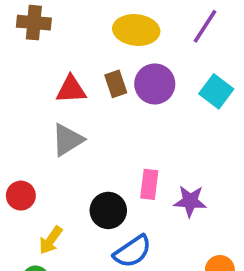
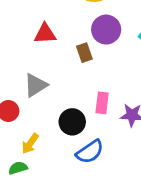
brown rectangle: (116, 84) -> (84, 53), moved
gray triangle: (67, 140) -> (36, 85), moved

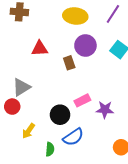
gray triangle: (36, 85) -> (21, 87), moved
pink rectangle: (102, 103) -> (82, 100), turned 56
green semicircle: (18, 168) -> (50, 149), moved, turned 112

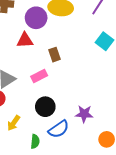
purple circle: (85, 46) -> (36, 18), moved
pink rectangle: (82, 100) -> (39, 76), moved
purple star: (105, 110) -> (84, 114), moved

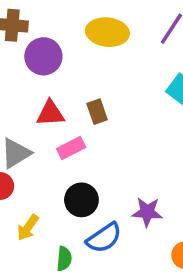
purple circle: (36, 18) -> (43, 56), moved
red triangle: (25, 40) -> (50, 113), moved

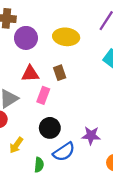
yellow ellipse: (107, 32) -> (66, 37), moved
pink rectangle: (71, 148) -> (43, 95), turned -42

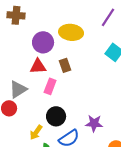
purple circle: (26, 38) -> (43, 42), moved
yellow arrow: (16, 145) -> (36, 132), moved

